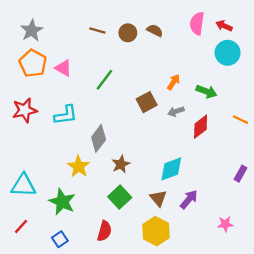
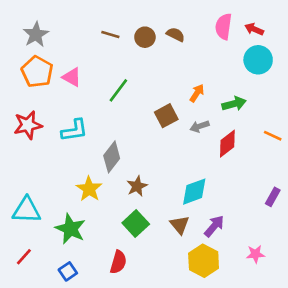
green arrow: (206, 91) -> (234, 104), turned -36
yellow hexagon: (156, 231) -> (204, 261), moved

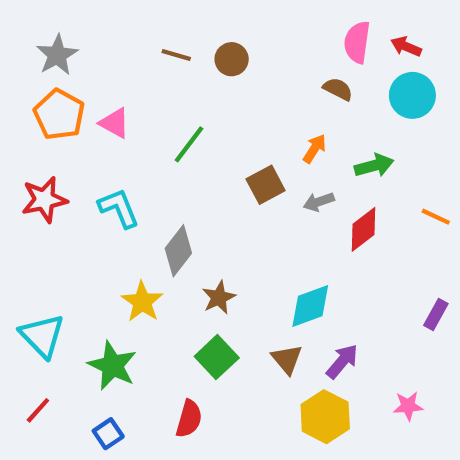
brown semicircle: (176, 35) -> (338, 89), moved
cyan L-shape: (74, 130) -> (119, 208), turned -104
cyan triangle: (27, 210) -> (42, 336), turned 44

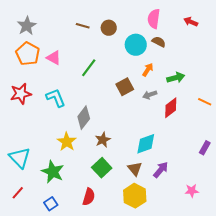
pink semicircle: (357, 42) -> (154, 19), moved
cyan circle: (412, 95) -> (136, 45), moved
yellow hexagon: (325, 417) -> (135, 196), moved

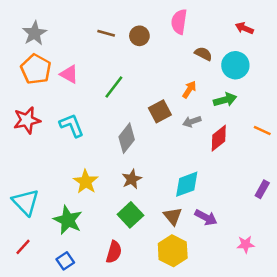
pink semicircle: (154, 19) -> (179, 22), moved
cyan circle: (136, 45) -> (235, 65), moved
gray diamond: (84, 118) -> (127, 138), moved
purple arrow: (161, 170) -> (206, 217), turned 78

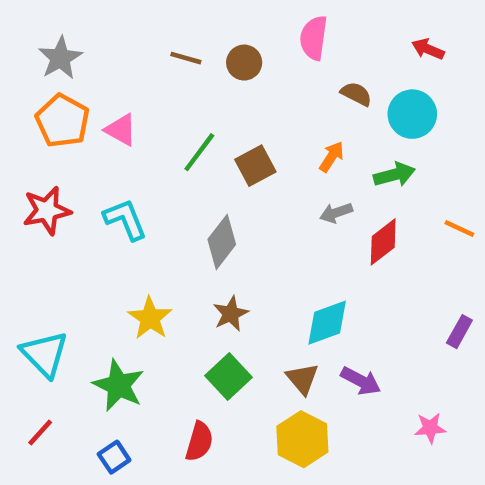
brown square: (160, 111) -> (255, 166), moved

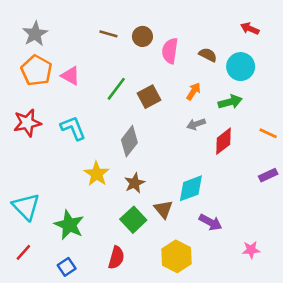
pink semicircle: (314, 38) -> (170, 51), moved
yellow star: (150, 318) -> (97, 174), moved
purple rectangle: (459, 332) -> (268, 175), moved, turned 36
brown triangle: (302, 379) -> (163, 209), moved

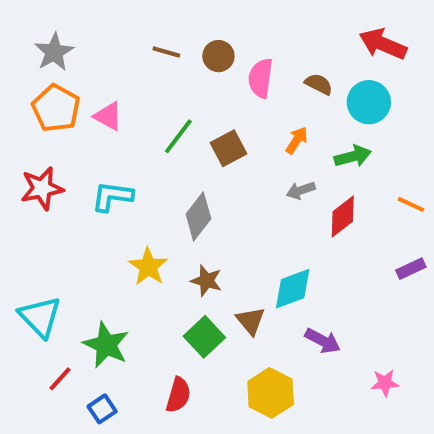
red arrow: (250, 29) -> (383, 44), size x1.6
cyan L-shape: (73, 128) -> (112, 196), turned -60
brown star: (135, 183) -> (206, 281), turned -30
red line: (23, 252) -> (60, 379), moved

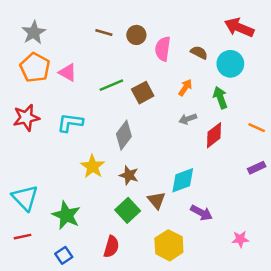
green line: (178, 136) -> (111, 85), turned 30
green arrow: (353, 156) -> (220, 98), turned -95
red line: (60, 379) -> (22, 237), moved, turned 36

